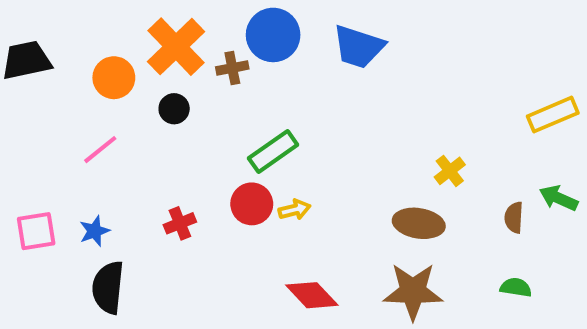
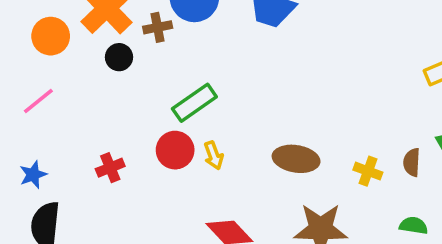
black circle: (174, 109) -> (119, 57), moved
yellow cross: (450, 171) -> (368, 171), moved, turned -32
yellow arrow: (294, 210) -> (214, 155), turned 84
brown ellipse: (419, 223) -> (296, 159), moved

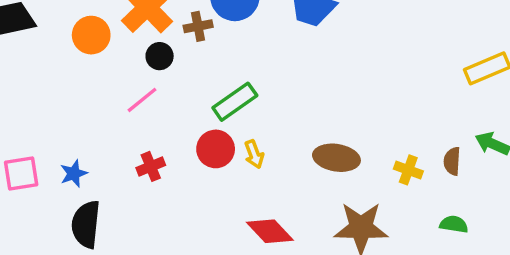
pink line: (38, 101) -> (142, 100), moved

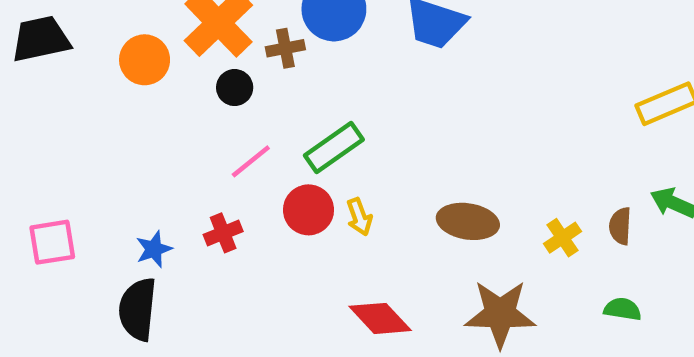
pink line: (142, 100) -> (251, 161), moved
yellow cross: (408, 170) -> (562, 238), turned 36
blue star: (74, 173) -> (154, 249), moved

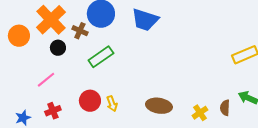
brown cross: (285, 48) -> (80, 31), turned 35
green rectangle: (334, 148) -> (101, 57), moved
pink line: (251, 161) -> (46, 80), moved

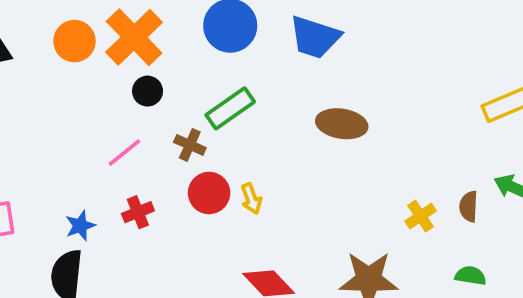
brown cross: (80, 31) -> (190, 145), moved
orange circle: (19, 36) -> (74, 41), moved
brown ellipse: (159, 106) -> (342, 124), moved

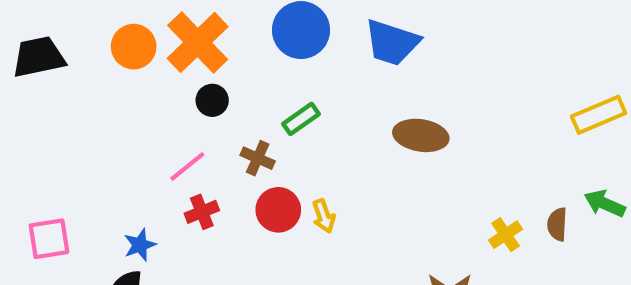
green rectangle: (230, 108) -> (301, 119), size x0.7
red cross: (138, 212) -> (202, 212), moved

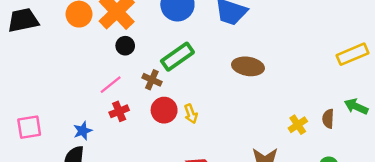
green rectangle: (301, 119) -> (177, 57), size x1.5

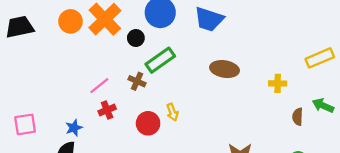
black circle: (125, 46) -> (136, 38), moved
red circle: (164, 110) -> (148, 123), moved
yellow cross: (298, 125) -> (278, 83), moved, turned 35

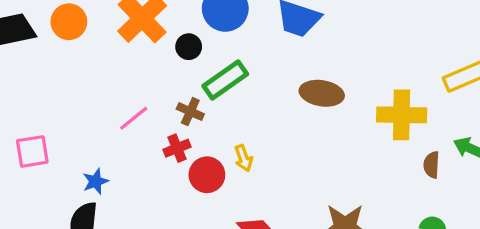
orange circle: (71, 21) -> (69, 22), moved
yellow cross: (278, 83) -> (402, 115), size x1.8
red cross: (107, 110) -> (177, 148), moved
pink square: (25, 124) -> (32, 151), moved

